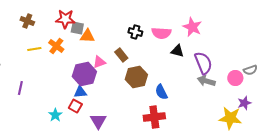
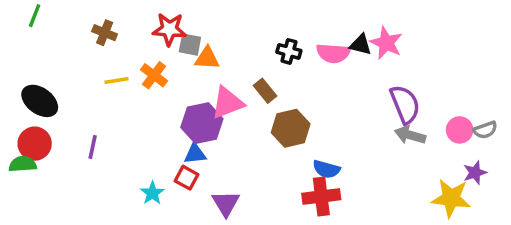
black triangle: (177, 51) -> (361, 45), moved
pink triangle: (99, 62) -> (227, 103), size x1.5
gray semicircle: (250, 70) -> (485, 130), moved
blue semicircle: (161, 92) -> (326, 169), moved, turned -49

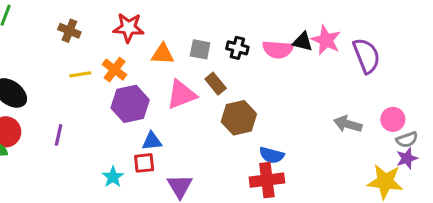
gray square: (190, 45) -> (200, 49), moved
purple semicircle: (405, 104) -> (366, 56), moved
purple hexagon: (202, 123) -> (130, 104), moved
gray semicircle: (485, 130) -> (407, 140), moved
red square: (186, 178) -> (144, 163), turned -35

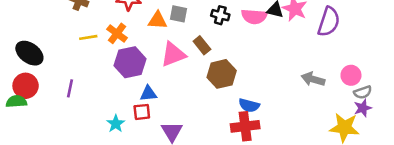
gray square: (200, 49) -> (178, 14), moved
purple semicircle: (366, 56) -> (329, 22), turned 40

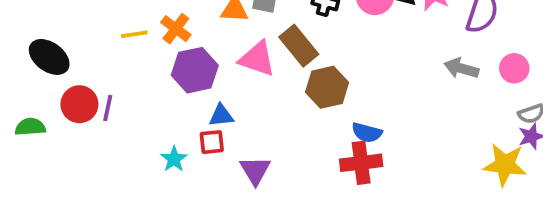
brown rectangle: (202, 45) -> (299, 46), size x1.5
pink triangle: (173, 54) -> (257, 59), turned 40
pink circle: (351, 75) -> (514, 68), moved
gray arrow: (313, 79) -> (461, 68), moved
red circle: (26, 86) -> (79, 104), moved

